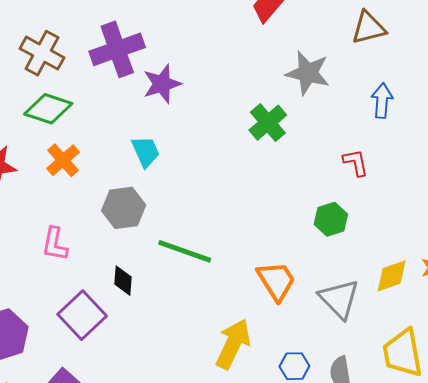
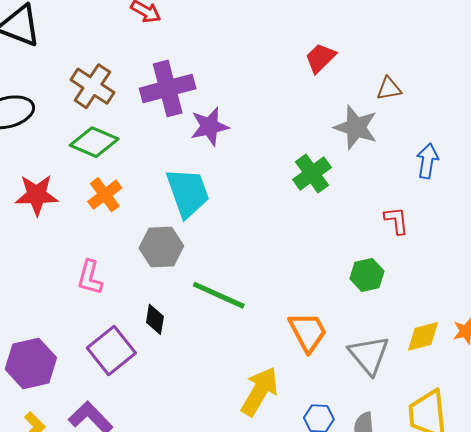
brown triangle: (368, 28) -> (389, 89), moved, size x0.7
cyan trapezoid: (146, 152) -> (188, 193), size x1.6

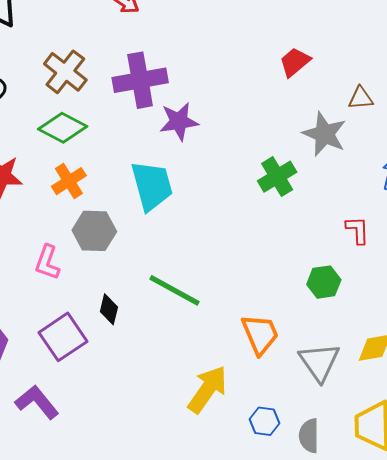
gray hexagon: (161, 247) -> (94, 231), moved

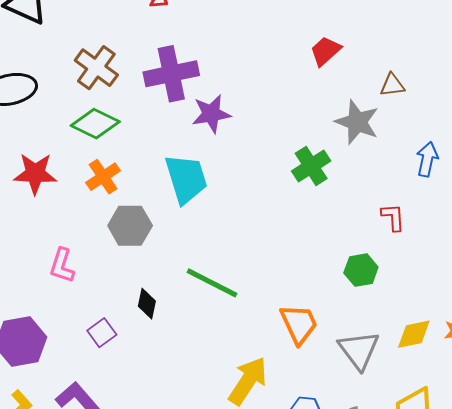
pink L-shape: (47, 262) -> (62, 266), moved
purple square: (63, 337) -> (102, 333), size x0.6

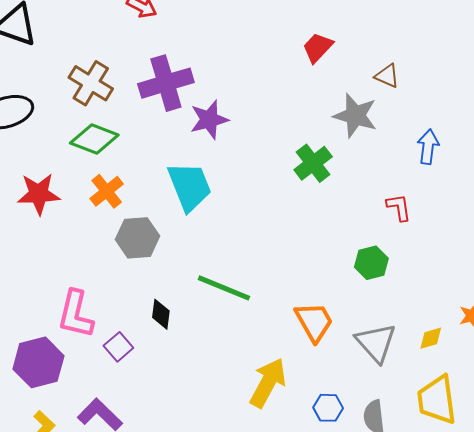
brown triangle: (392, 85) -> (387, 76), turned 36
pink L-shape: (62, 266) -> (76, 314), moved, size x1.4
yellow diamond: (414, 334) -> (431, 338), moved, size x0.7

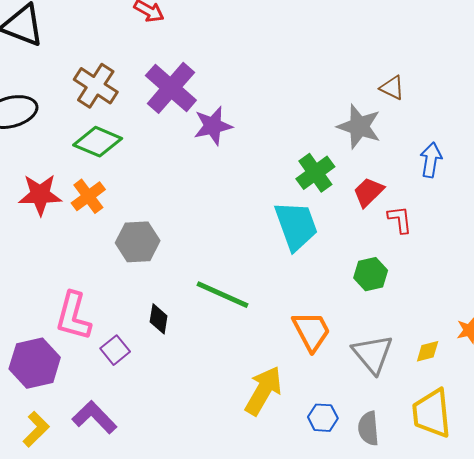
red trapezoid: (318, 47) -> (368, 192), moved
purple cross: (166, 83) -> (171, 88), turned -34
cyan trapezoid: (190, 186) -> (296, 226), moved
orange cross: (107, 191) -> (88, 196), moved

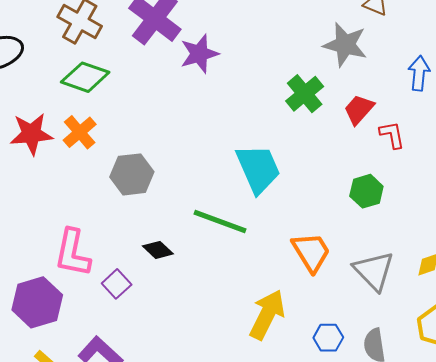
cyan trapezoid: (296, 226) -> (258, 169), moved
black diamond: (159, 319) -> (158, 250), turned -52

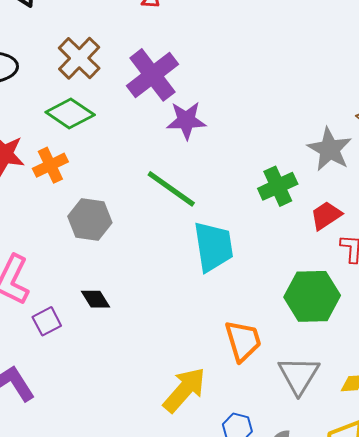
green hexagon: (366, 191) -> (312, 296), size x1.6
green line: (220, 221) -> (171, 189), moved

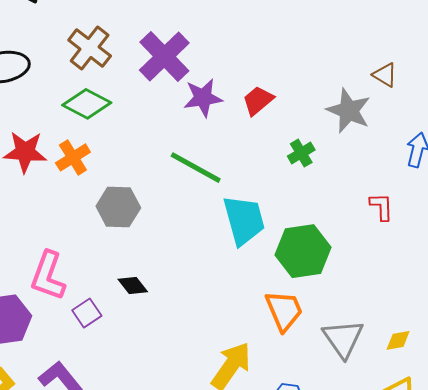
green cross: (278, 186) -> (301, 153), size x0.7
red trapezoid: (326, 215) -> (258, 101), moved
green hexagon: (312, 296) -> (303, 251), moved

